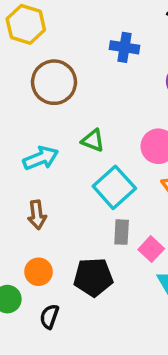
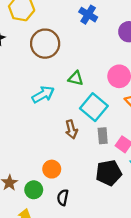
blue cross: (125, 47) -> (88, 15), turned 30
brown arrow: (37, 215) -> (71, 129), moved
black pentagon: (93, 277) -> (109, 173), moved

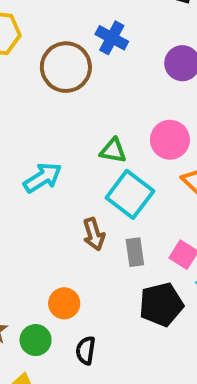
brown circle: (45, 44) -> (66, 67), moved
green triangle: (76, 78) -> (113, 151), moved
gray rectangle: (103, 136) -> (135, 252), moved

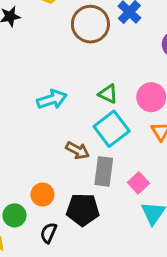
brown arrow: (94, 234) -> (78, 150), turned -60
gray rectangle: (135, 252) -> (104, 171), size x1.4
black pentagon: (161, 304) -> (83, 210), moved

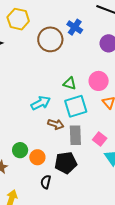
cyan arrow: (52, 99) -> (41, 103), moved
cyan square: (112, 129) -> (76, 106), turned 30
green circle: (14, 215) -> (20, 150), moved

